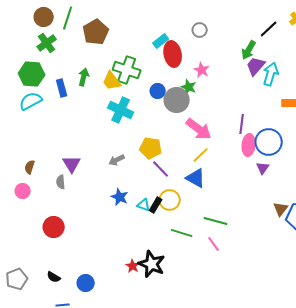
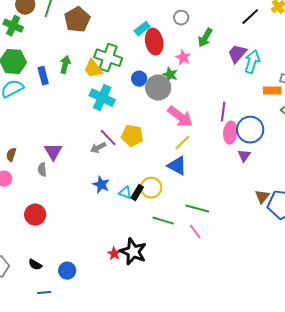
green cross: (47, 43) -> (13, 26), moved, turned -30
green arrow: (249, 50) -> (205, 38), moved
purple line: (161, 169) -> (108, 138), moved

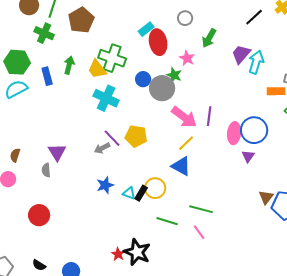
green cross: (13, 26) -> (44, 33), moved
purple line: (223, 112) -> (209, 116), moved
blue star: (101, 185) -> (105, 185), turned 30

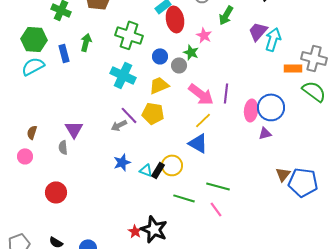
yellow trapezoid: (97, 69) -> (159, 85), moved, turned 105
gray circle: (162, 88) -> (179, 65), size x0.6
purple triangle: (248, 156) -> (265, 133), turned 40

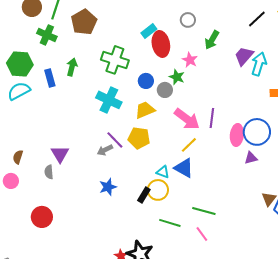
cyan triangle: (146, 170) -> (163, 172), moved

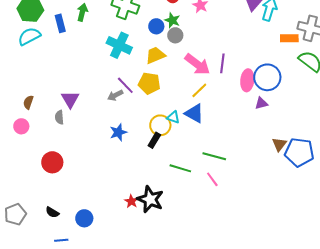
green star: (177, 77) -> (172, 20), moved
yellow circle: (158, 190) -> (160, 125), moved

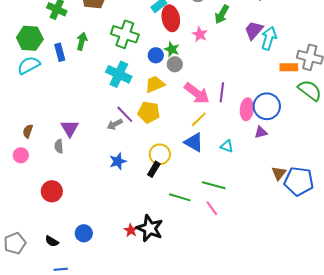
cyan triangle: (173, 117) -> (227, 146), moved
blue circle: (84, 218) -> (84, 233), moved

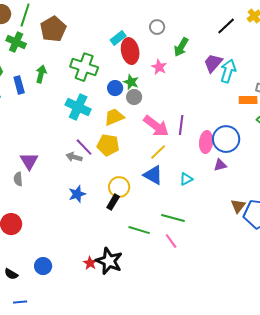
gray arrow: (115, 124) -> (74, 157), turned 42
cyan triangle: (227, 146) -> (186, 179), turned -48

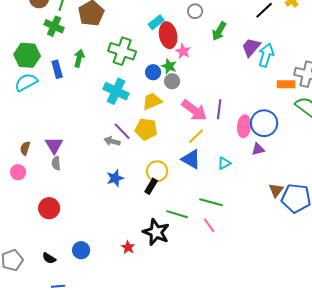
pink star: (159, 67) -> (183, 51), moved
purple triangle: (29, 161) -> (54, 145), moved
black star: (109, 261) -> (156, 232), moved

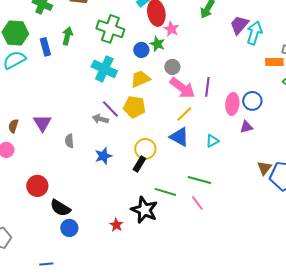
gray circle: (172, 81) -> (172, 67), moved
blue circle: (264, 123) -> (252, 101), size x0.7
gray semicircle: (56, 163) -> (69, 141), moved
black semicircle: (49, 258) -> (60, 208), moved, size x1.5

